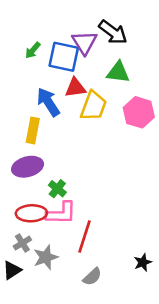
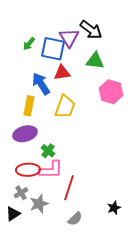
yellow trapezoid: (94, 106) -> (65, 107), moved

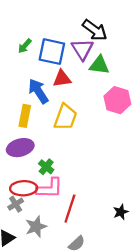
purple triangle: (69, 38) -> (82, 49), moved
gray cross: (21, 193) -> (16, 204), moved
black star: (114, 208) -> (121, 212), moved

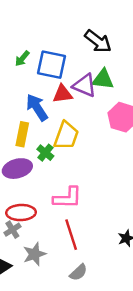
purple triangle: (82, 49) -> (85, 85), moved, turned -35
green cross: (46, 167) -> (45, 153), moved
pink L-shape: (50, 188) -> (67, 198), moved
red line: (70, 209) -> (71, 235), turned -36

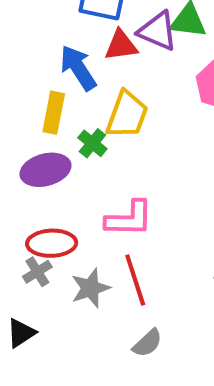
gray star: (34, 254) -> (90, 288), moved

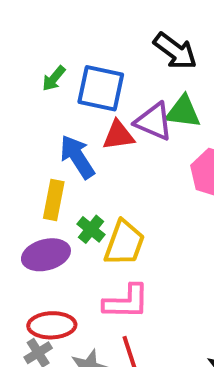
yellow trapezoid: (127, 115) -> (124, 243), moved

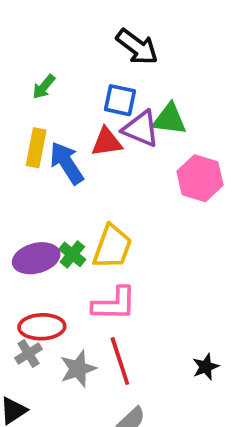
black arrow: (175, 51) -> (137, 47), moved
blue square: (101, 88) -> (120, 100), moved, size x0.7
yellow rectangle: (54, 200) -> (36, 148), moved
green cross: (91, 229) -> (72, 254), moved

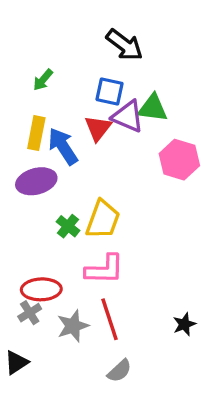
red triangle: (107, 142) -> (98, 128), turned -44
purple ellipse: (36, 258) -> (36, 181), moved

